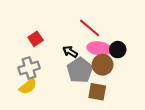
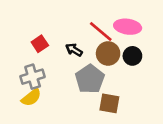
pink ellipse: (99, 49) -> (128, 27), moved
black arrow: (70, 52) -> (74, 50), moved
brown circle: (103, 65) -> (108, 53), moved

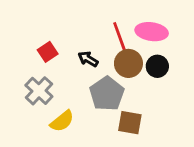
red line: (101, 32) -> (120, 37), turned 30
gray cross: (33, 77) -> (39, 91), turned -30
yellow semicircle: (31, 97) -> (62, 121), moved

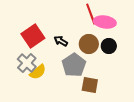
red line: (120, 37) -> (91, 14), moved
red square: (48, 52) -> (33, 36), size x1.6
yellow semicircle: (62, 121) -> (38, 72), moved

